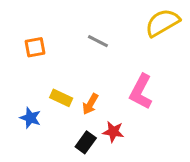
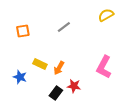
yellow semicircle: (162, 23) -> (106, 15), size x0.7
gray line: (98, 41) -> (64, 27), turned -64
pink L-shape: (141, 92) -> (104, 67), moved

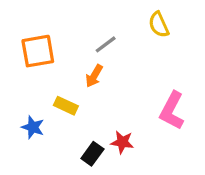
yellow semicircle: (106, 15) -> (159, 25), moved, turned -84
orange square: (23, 31) -> (38, 51), size x1.5
orange arrow: (59, 68) -> (94, 76), moved

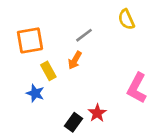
yellow rectangle: (66, 106) -> (48, 71), moved, turned 36
blue star: (33, 127) -> (35, 93), moved
red star: (122, 142) -> (97, 113), turned 30

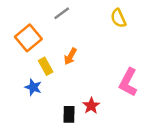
gray line: (84, 35) -> (62, 13), moved
orange square: (30, 40) -> (28, 38), turned -30
black rectangle: (74, 122) -> (69, 114), turned -35

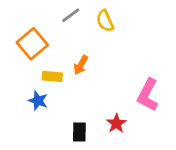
yellow semicircle: (118, 18) -> (105, 21), moved
yellow rectangle: (46, 66) -> (52, 76), turned -56
red star: (91, 106) -> (116, 123), moved

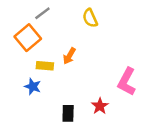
gray line: (71, 15) -> (42, 13), moved

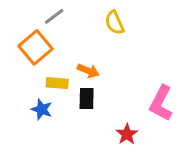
orange arrow: (69, 56) -> (88, 71), turned -98
black rectangle: (68, 113) -> (87, 99), moved

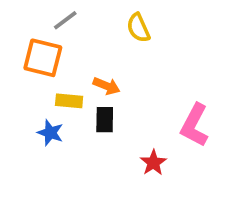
orange square: (36, 47) -> (43, 58), turned -36

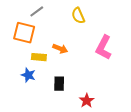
black rectangle: (105, 120) -> (59, 84), moved
pink L-shape: (195, 125) -> (104, 48), moved
red star: (153, 163) -> (87, 101), moved

